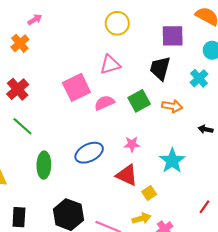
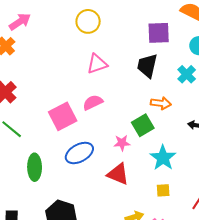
pink arrow: (35, 20) -> (20, 22), size x1.5
yellow circle: (117, 23) -> (88, 21), moved
pink square: (76, 87) -> (63, 116), moved
green square: (139, 101) -> (143, 125), moved
yellow square: (149, 193) -> (163, 190), moved, turned 32

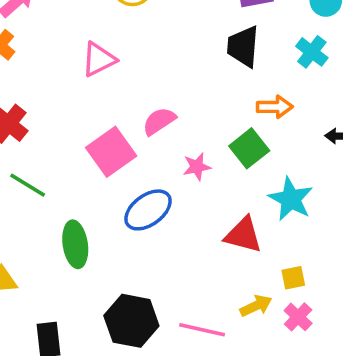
pink triangle: (97, 64) -> (99, 59), moved
pink star: (122, 143) -> (197, 167), moved
red triangle: (118, 174) -> (243, 235), moved
yellow square: (163, 190) -> (293, 278), moved

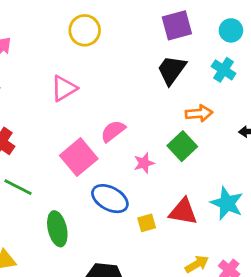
black trapezoid: (243, 46) -> (172, 70), turned 36
cyan star: (291, 199) -> (227, 203), moved
blue ellipse: (148, 210) -> (110, 199), turned 69
yellow square: (293, 278) -> (147, 223), moved

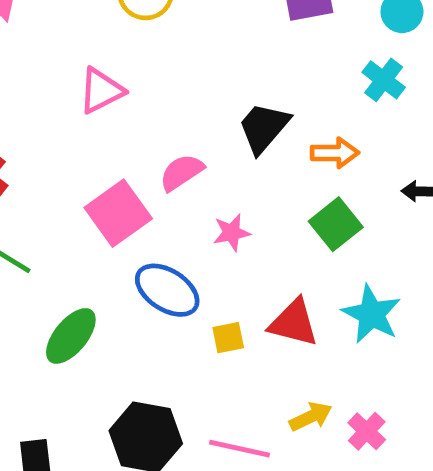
black trapezoid: (172, 70) -> (264, 128), moved
green square: (182, 146) -> (336, 224), moved
green ellipse: (57, 229) -> (71, 336), turned 48

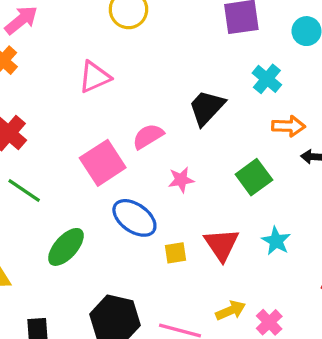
cyan cross: (384, 80) -> (267, 79), moved
orange arrow: (335, 153) -> (288, 126), moved
cyan star: (372, 314) -> (276, 241), size x0.7
red triangle: (294, 323) -> (222, 245), turned 39

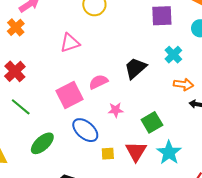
green square: (254, 177) -> (152, 122), moved
cyan star: (276, 241) -> (169, 153), size x1.4

